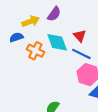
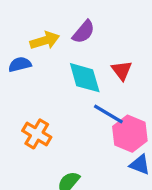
orange cross: (35, 51) -> (37, 134), moved
blue line: (81, 54) -> (108, 114), moved

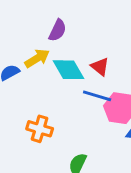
yellow arrow: (45, 41) -> (37, 58), moved
red triangle: (122, 70) -> (100, 67), moved

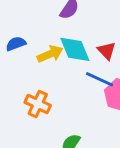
yellow arrow: (37, 58) -> (50, 54), moved

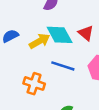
blue line: (100, 79) -> (63, 66), moved

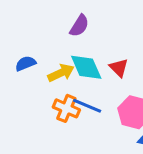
orange cross: (34, 84) -> (66, 108), moved

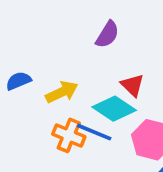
purple semicircle: (79, 26) -> (107, 34), moved
cyan diamond: (86, 67) -> (114, 109), moved, turned -32

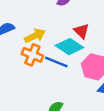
orange cross: (69, 135) -> (32, 55), moved

